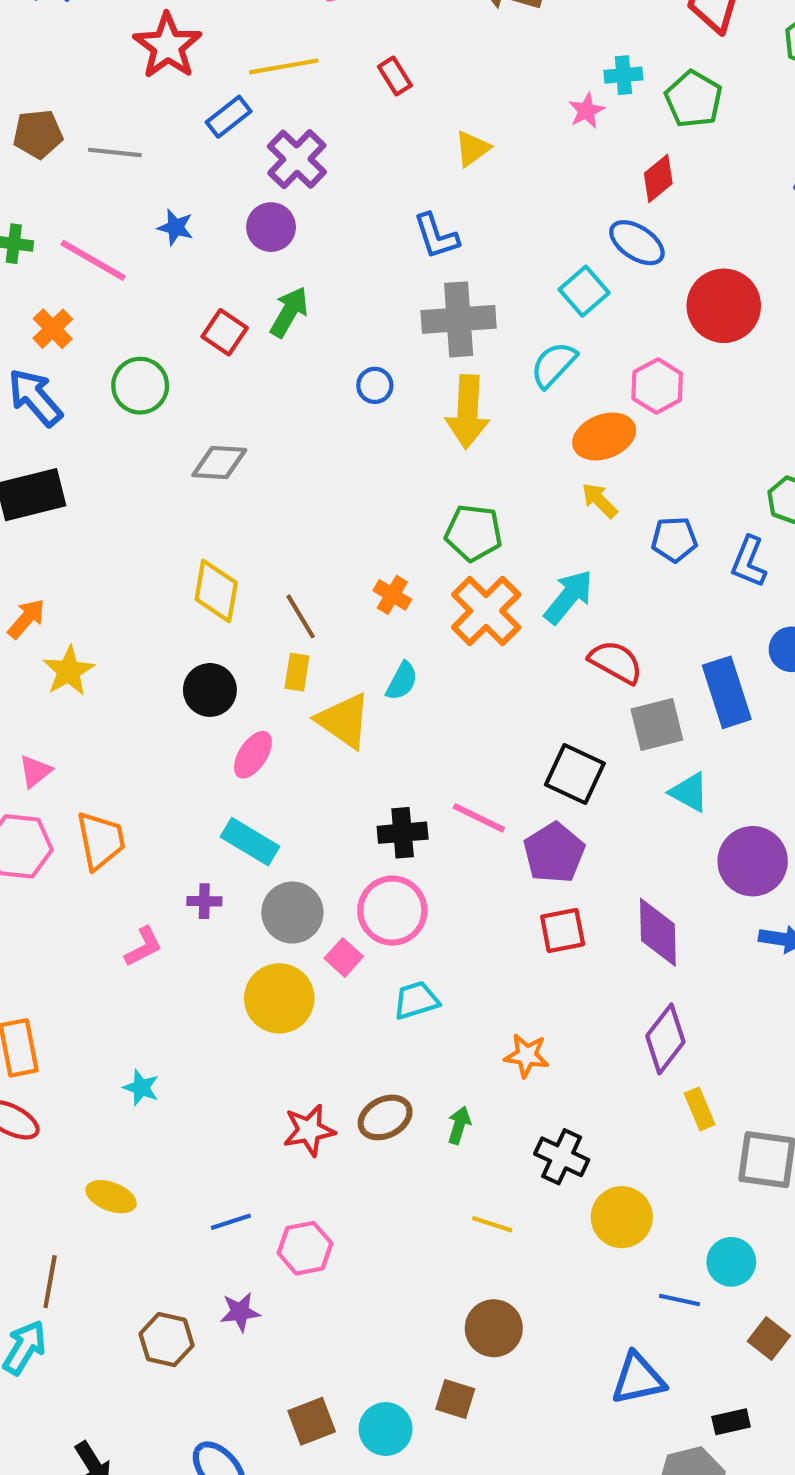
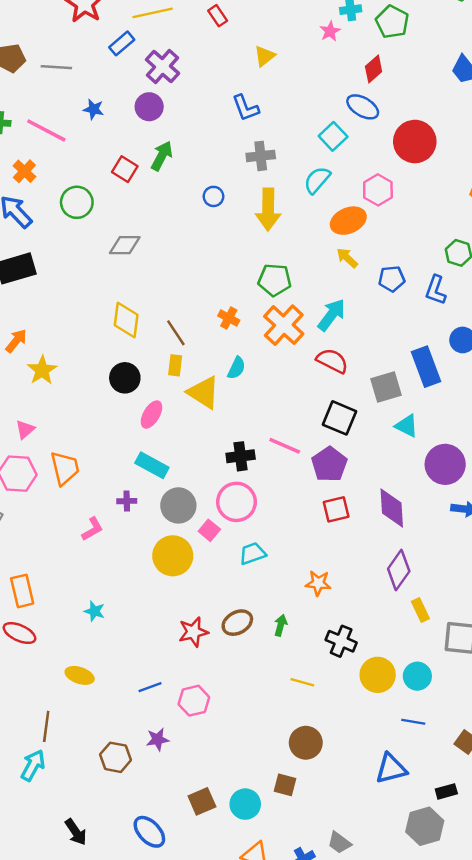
gray cross: (459, 319) -> (261, 156), size x0.7
red semicircle: (616, 662) -> (332, 361), moved
cyan circle: (731, 1262) -> (417, 676), moved

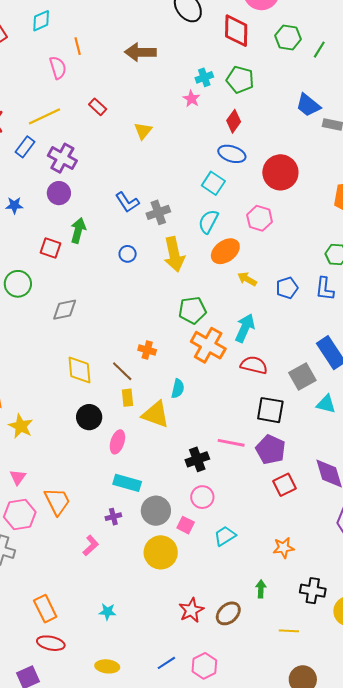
blue L-shape: (246, 108) -> (127, 202), moved
orange ellipse: (348, 221) -> (225, 251), moved
orange cross: (229, 318) -> (147, 350), moved
pink circle: (236, 502) -> (202, 497), size x0.7
brown ellipse: (237, 623) -> (228, 613), moved

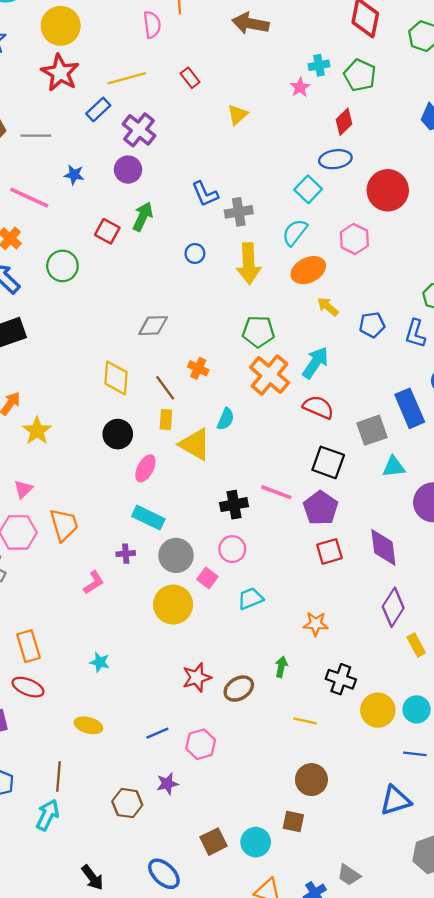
blue ellipse: (232, 154) -> (335, 159), turned -36
gray diamond: (65, 310) -> (153, 326), moved
cyan triangle: (326, 404) -> (394, 467), turned -30

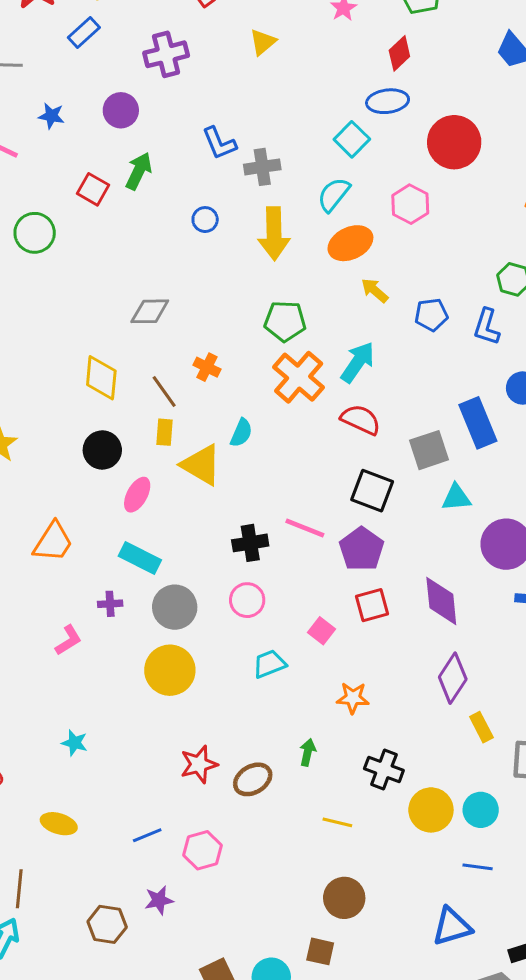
purple cross: (139, 130) -> (166, 54), moved, turned 36
orange trapezoid: (64, 525) -> (53, 542), moved, turned 48
pink square: (207, 578) -> (322, 631), moved

